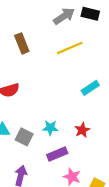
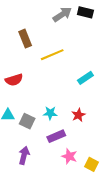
yellow line: (70, 48) -> (52, 55), moved

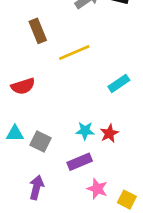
cyan star: (50, 113) -> (85, 131), moved

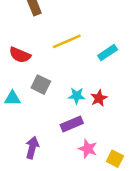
yellow line: (74, 52) -> (67, 41), moved
red semicircle: (23, 86) -> (20, 55), turned 40
gray square: (40, 142) -> (41, 85), moved

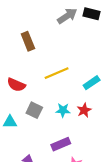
cyan star: (77, 96) -> (63, 110), moved
red star: (99, 98) -> (84, 110), moved

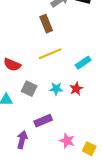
brown rectangle: (28, 41) -> (46, 24), moved
purple rectangle: (61, 144) -> (43, 121), moved

